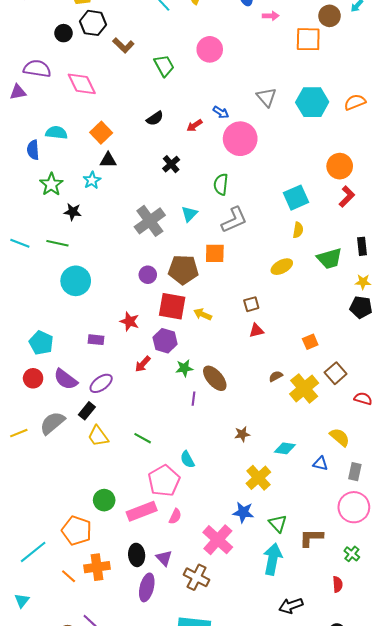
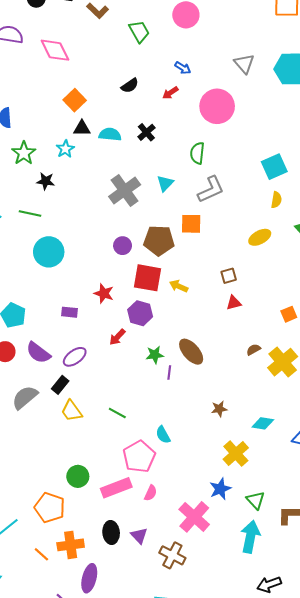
blue arrow: (221, 112) -> (183, 68), moved
cyan semicircle: (56, 133) -> (110, 134), moved
green star: (184, 368) -> (155, 355), moved
blue star: (243, 512) -> (220, 489), turned -30
purple ellipse: (147, 587) -> (89, 578), moved

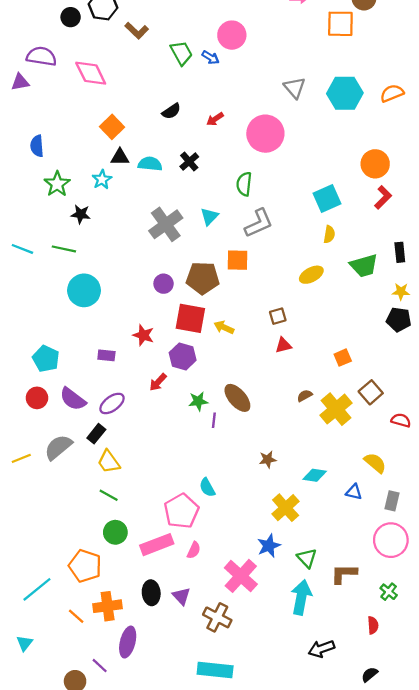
blue arrow: (183, 68) -> (211, 57), moved
green line: (117, 413) -> (109, 495), moved

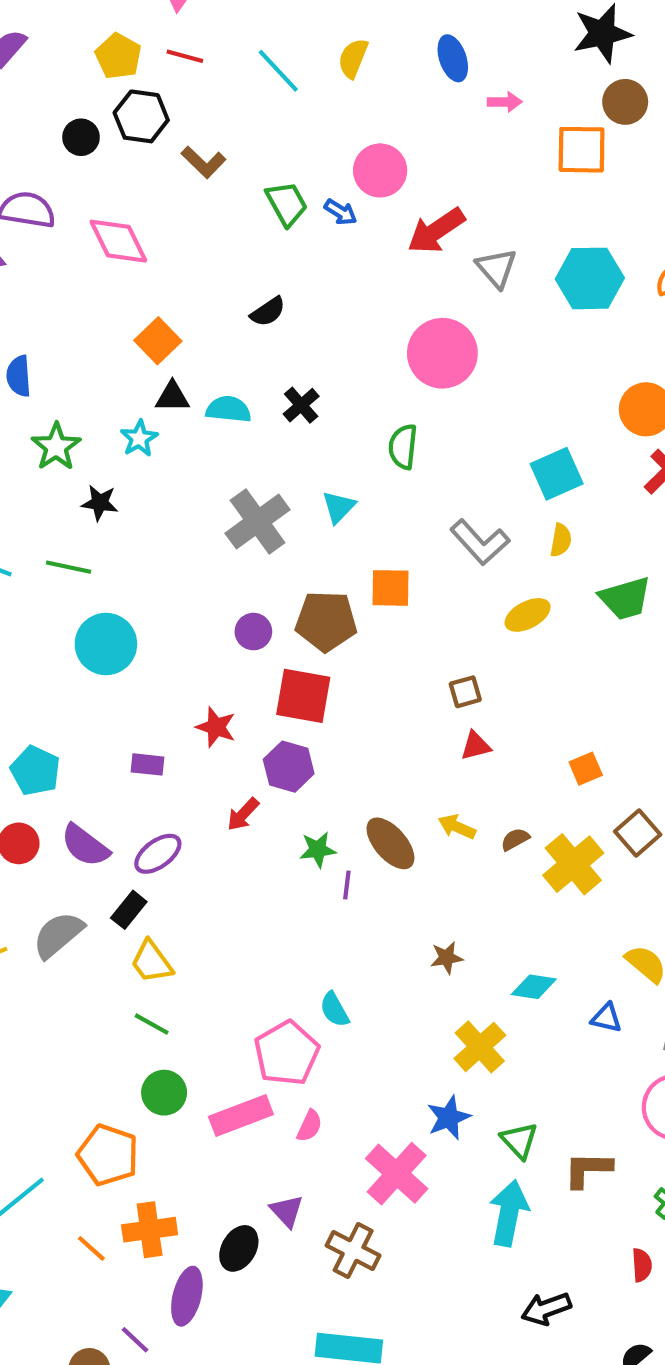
red arrow: (215, 119) -> (436, 231), moved, size x1.8
gray L-shape: (259, 223) -> (480, 542), moved, turned 72
yellow arrow: (224, 327) -> (457, 827), moved
black ellipse: (151, 593) -> (239, 1248), moved, turned 35

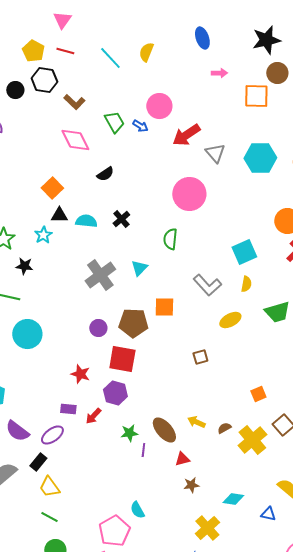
blue ellipse: (453, 58) -> (202, 38), moved
pink diamond: (118, 241) -> (75, 140), moved
red triangle: (476, 746) -> (182, 459), moved
purple rectangle: (147, 764) -> (68, 409), moved

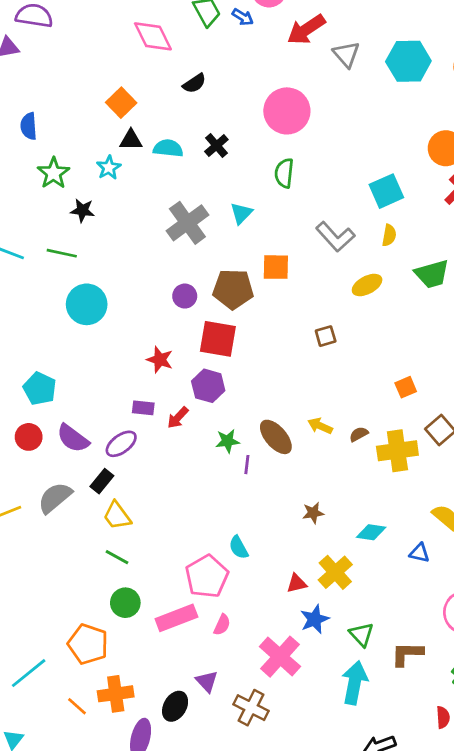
pink circle: (189, 194) -> (287, 111), moved
yellow cross: (252, 440) -> (397, 451), turned 32
red triangle: (182, 459) -> (297, 583), moved

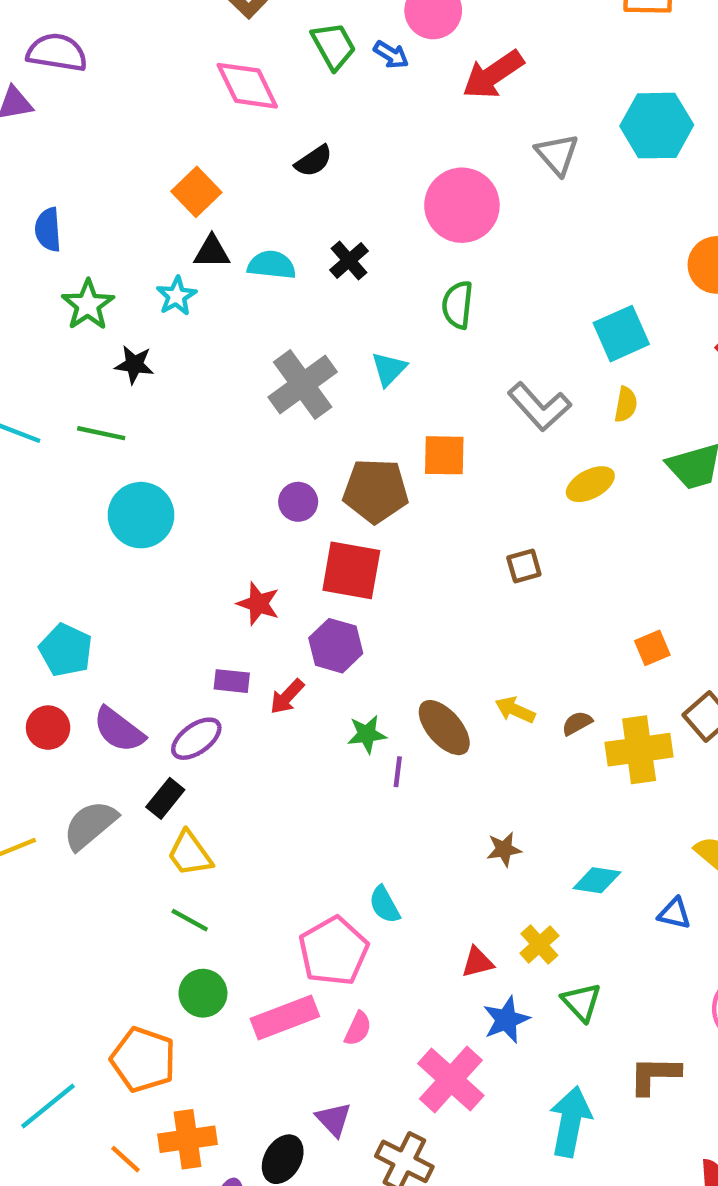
gray triangle: (346, 54) -> (557, 154), moved
yellow cross: (335, 572) -> (539, 944), size x0.7
green triangle: (362, 634) -> (581, 1002), moved

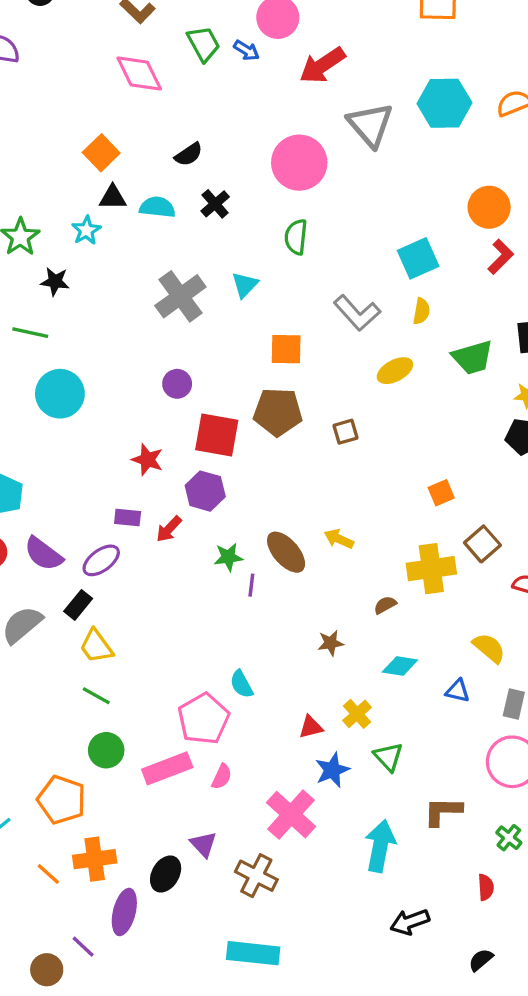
gray triangle: (557, 154) -> (370, 125), size x1.4
black semicircle: (314, 161) -> (189, 154), moved
brown pentagon: (376, 491) -> (278, 412), moved
brown semicircle: (577, 723) -> (385, 605), moved

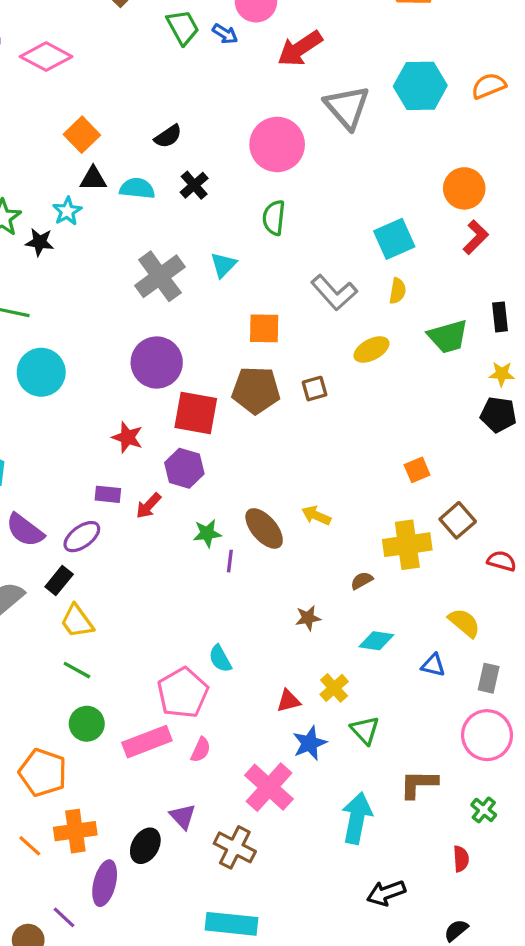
pink diamond: (139, 74) -> (46, 57), moved, turned -36
black star: (55, 281) -> (40, 242), moved
purple circle: (177, 384) -> (157, 363), size x1.8
brown square: (345, 432) -> (315, 389), moved

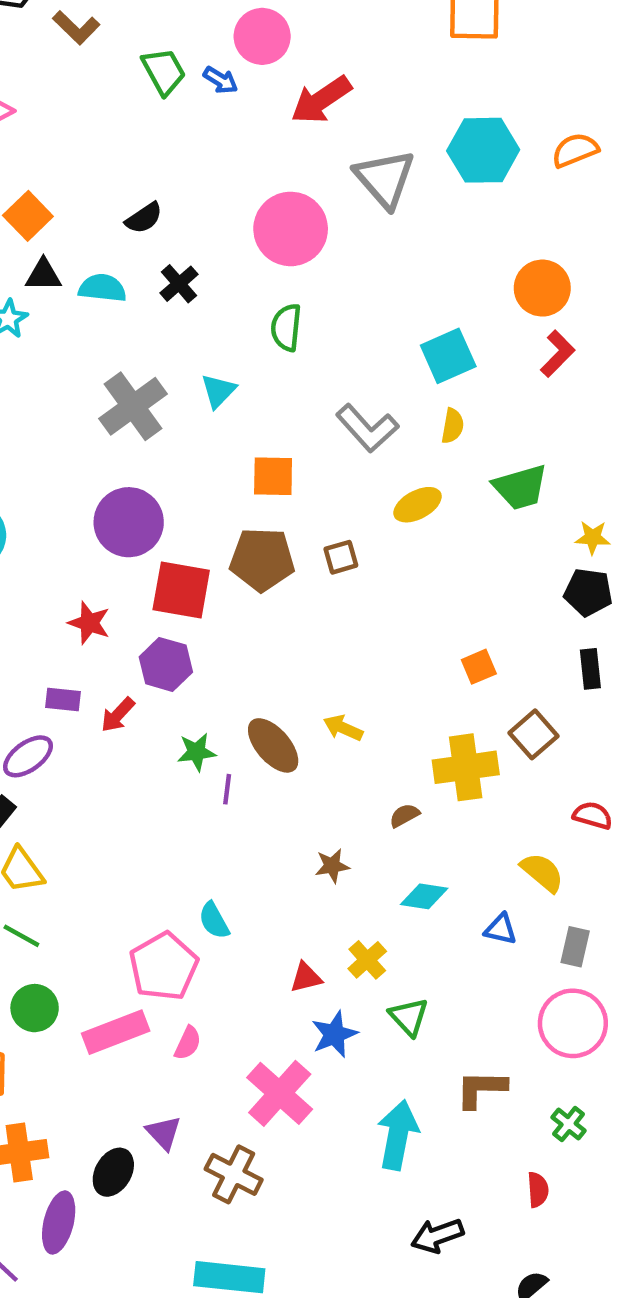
black rectangle: (500, 317) -> (590, 669), moved
red semicircle: (502, 561) -> (593, 815), moved

